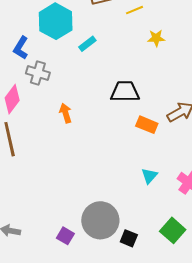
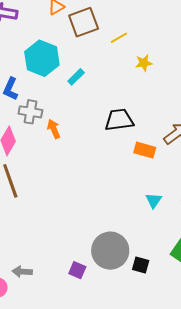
orange arrow: (66, 113) -> (54, 129), moved

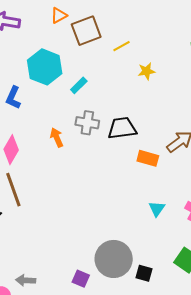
gray cross: (30, 112) -> (87, 123), moved

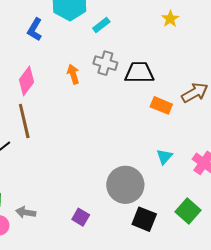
yellow star: (147, 71) -> (170, 19), turned -30
gray circle: (114, 259) -> (125, 185), moved
black square: (144, 273) -> (144, 219), size x1.4

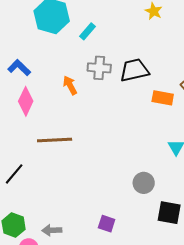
blue L-shape: (35, 30) -> (19, 68), moved, turned 115
brown line: (24, 121) -> (55, 140), moved, turned -68
gray circle: (125, 185) -> (144, 183), size x0.6

